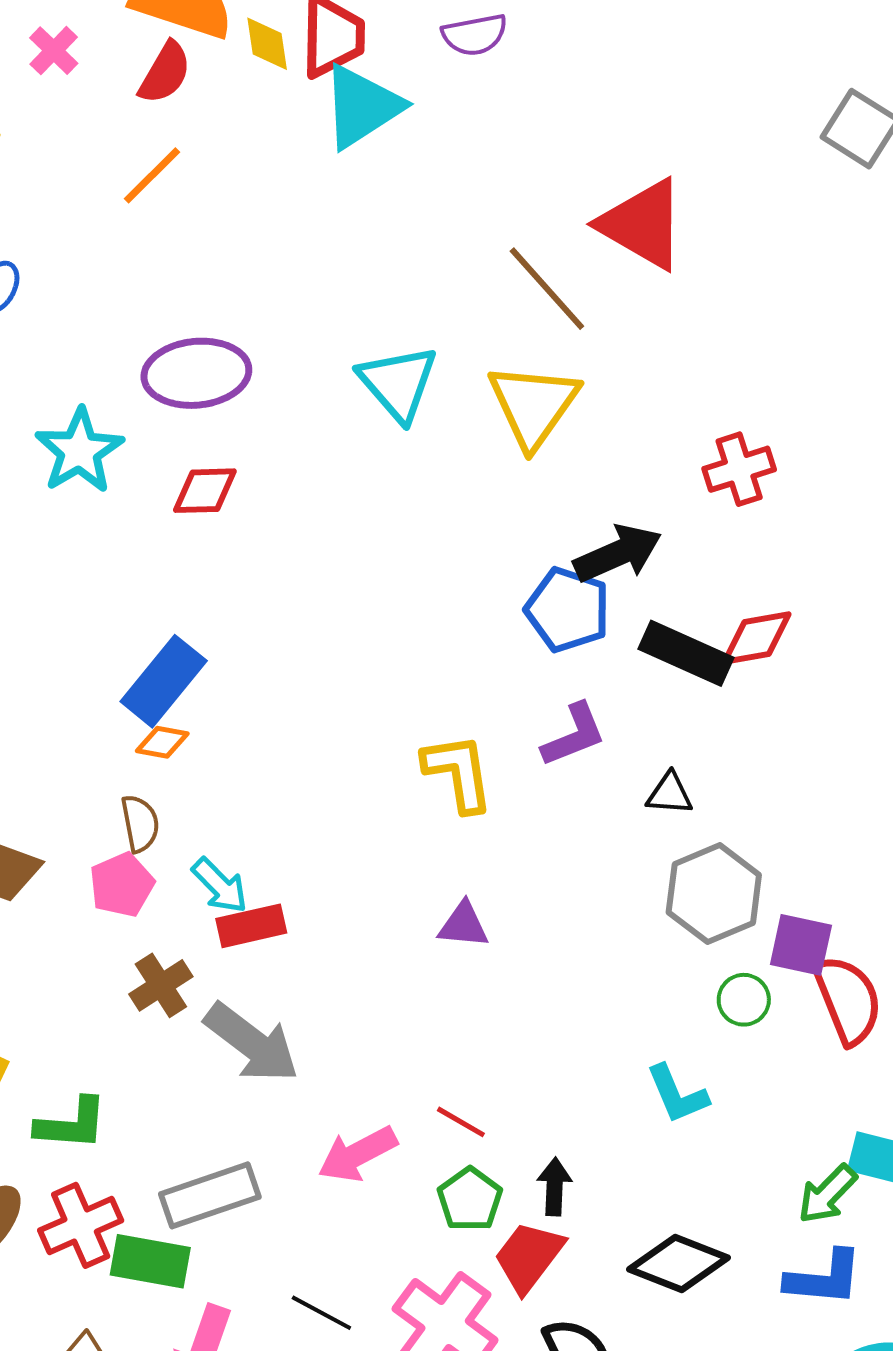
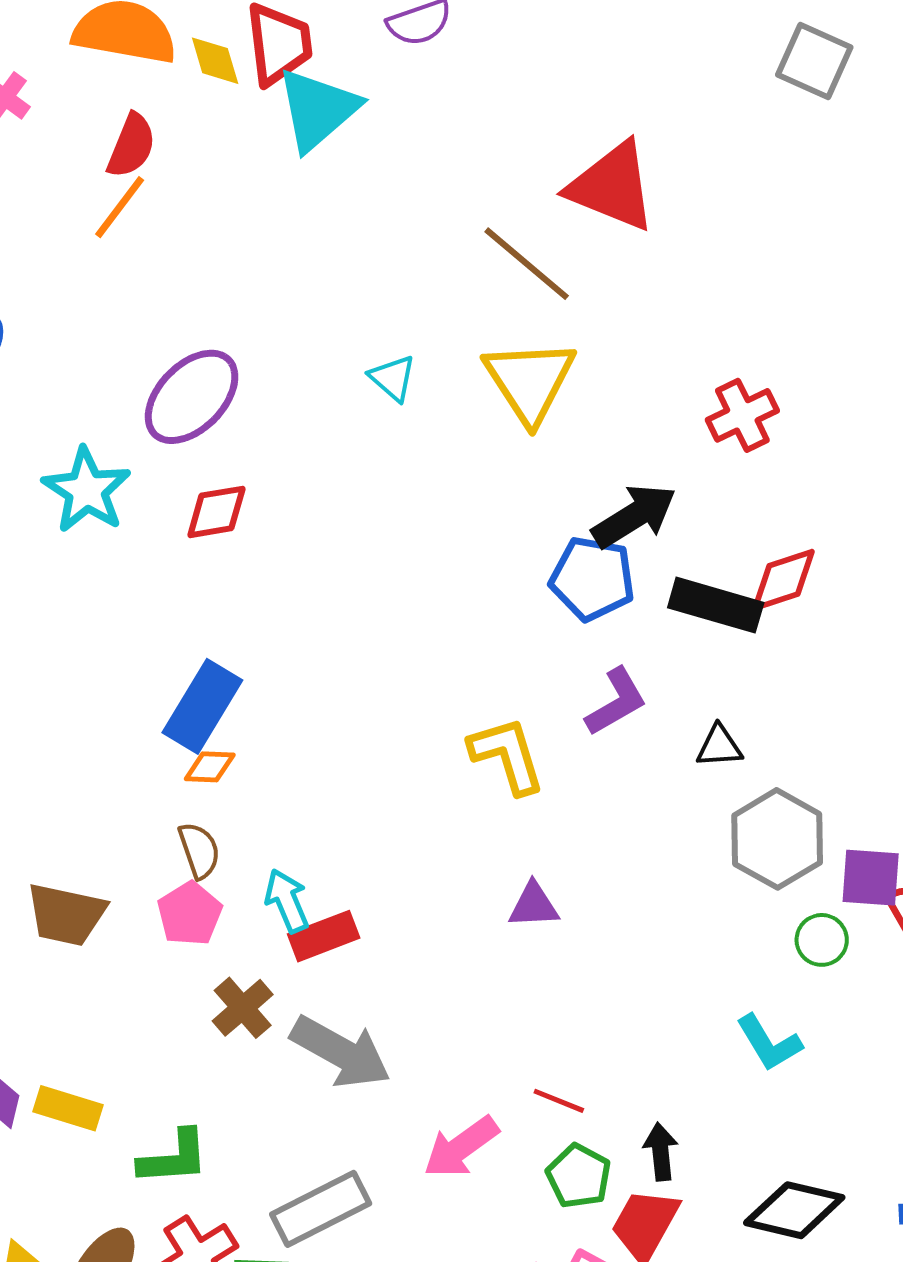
red semicircle: (165, 73) -> (131, 146), moved
purple ellipse: (196, 373) -> (192, 397), turned -32
cyan triangle: (398, 383) -> (393, 378), size x0.6
cyan arrow: (220, 886) -> (287, 901), turned -150

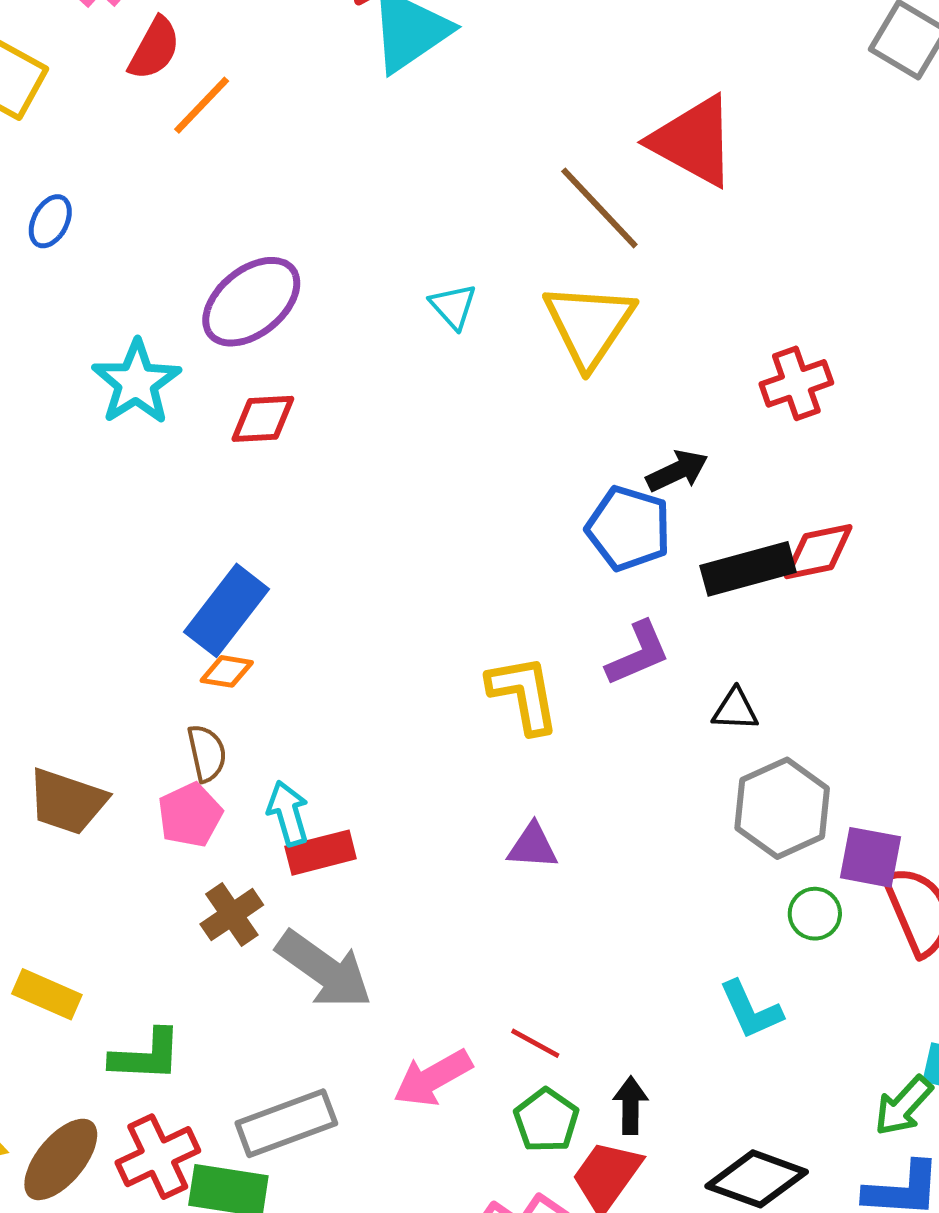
red semicircle: (131, 146) -> (154, 49), moved
black arrow: (634, 516) -> (677, 471), size x0.7
black rectangle: (716, 605) -> (748, 569), turned -38

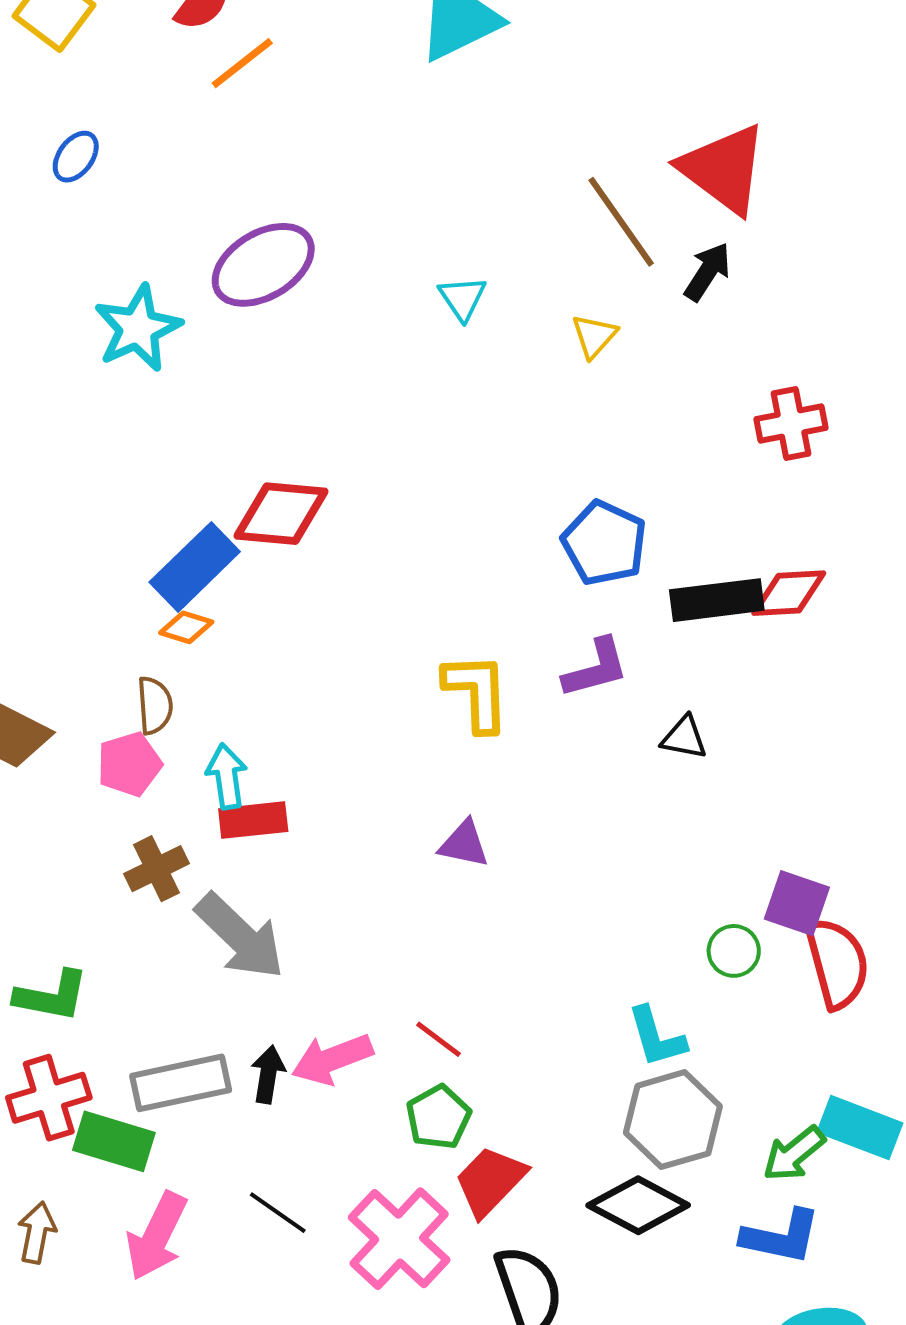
yellow triangle: (589, 325) -> (594, 336), size x0.5
red diamond: (263, 419) -> (281, 514), moved, size x1.4
black arrow: (677, 471) -> (707, 272), moved, turned -40
gray hexagon: (782, 808) -> (673, 1120), moved
black arrow: (630, 1105) -> (268, 1074), moved

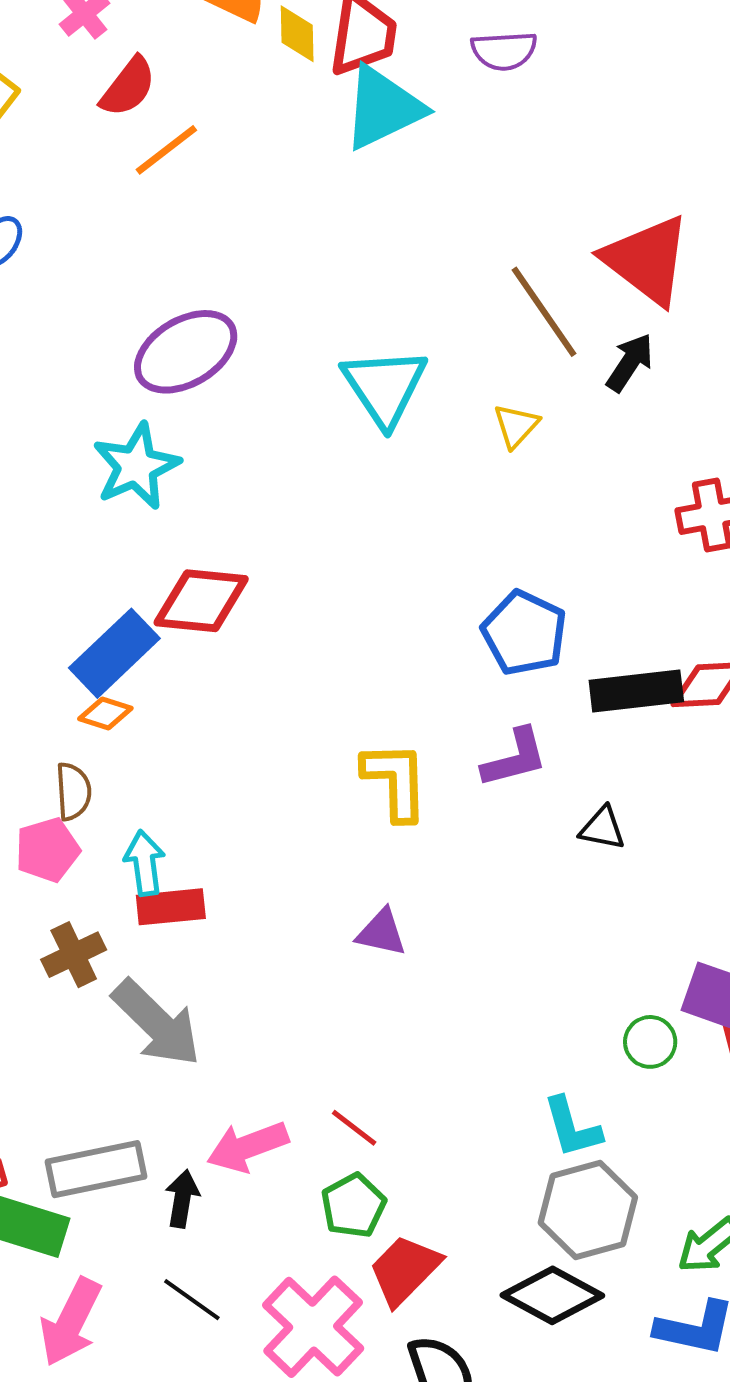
cyan triangle: (462, 298) -> (385, 387), size x1.8
cyan star: (138, 328) -> (136, 466), moved
black arrow: (268, 1074) -> (182, 1199), moved

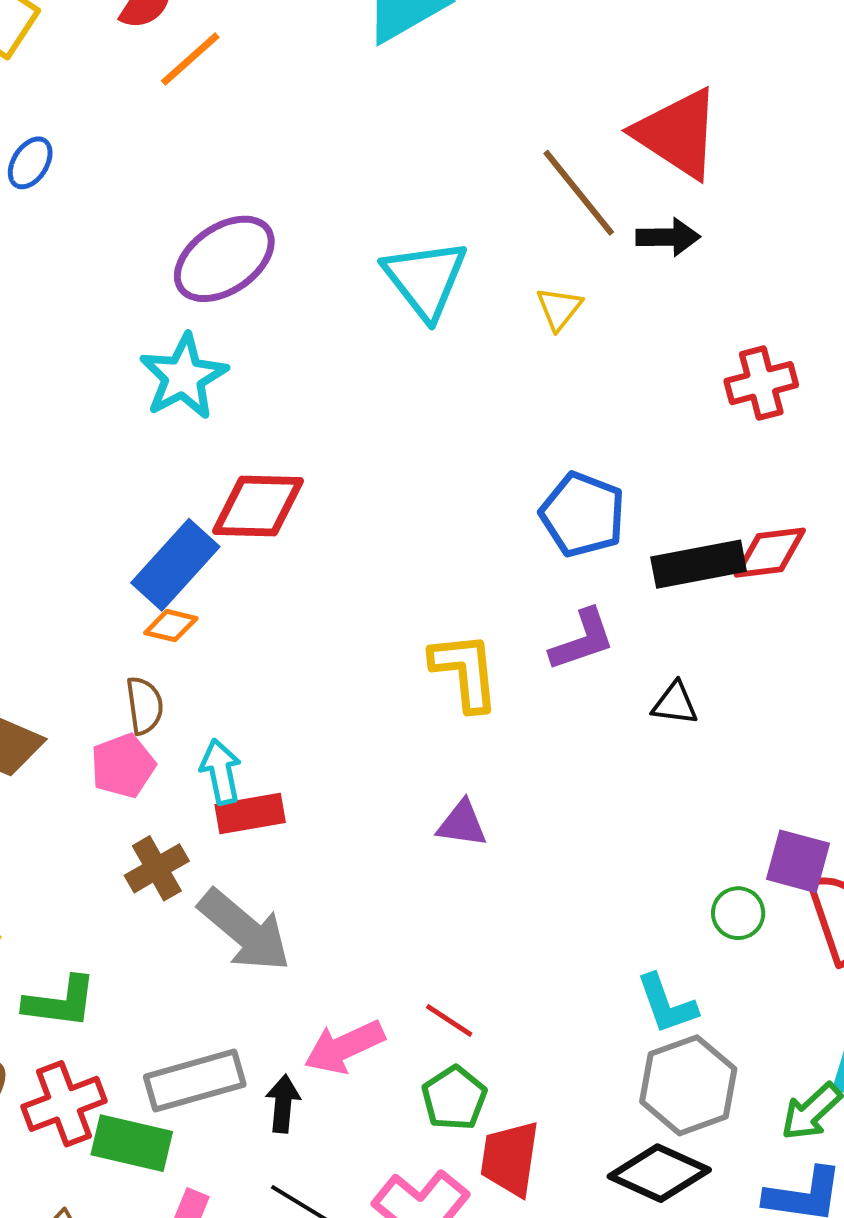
black arrow: (630, 363) -> (668, 237), turned 60
red trapezoid: (405, 1270) -> (510, 1158), turned -32

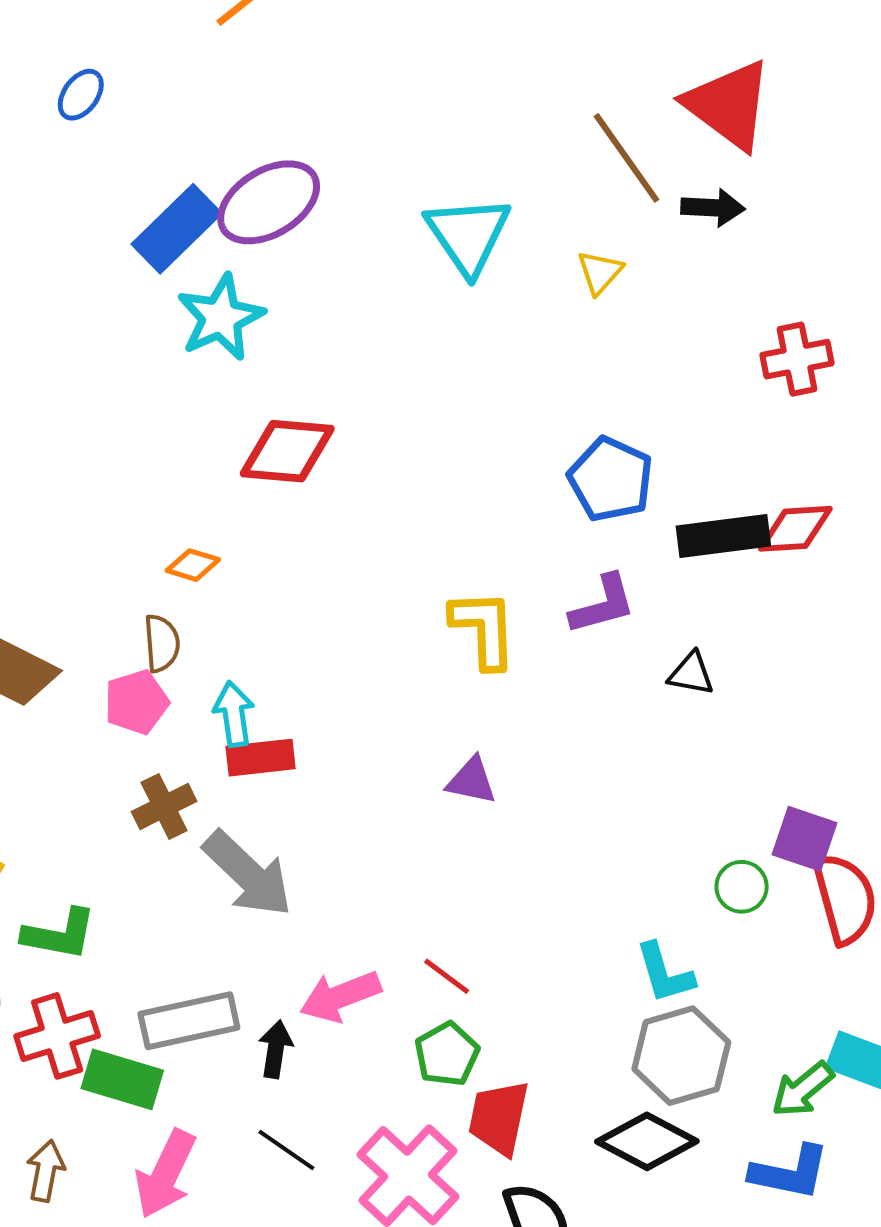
blue rectangle: (175, 565) -> (177, 229), moved

